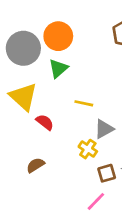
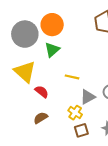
brown semicircle: (35, 165) -> (41, 118), moved
brown square: (107, 173) -> (81, 130), moved

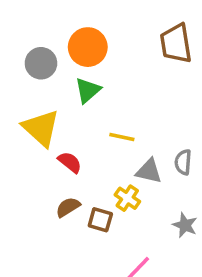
gray circle: (25, 34) -> (41, 63), size x0.7
gray triangle: (88, 97) -> (149, 171), turned 42
brown square: (81, 130) -> (100, 220), moved, turned 32

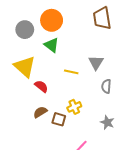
green triangle: (88, 90) -> (52, 45), turned -42
gray triangle: (149, 171) -> (96, 63), moved, turned 49
yellow cross: (127, 198) -> (74, 107), turned 32

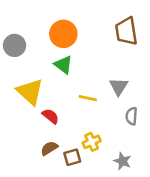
gray circle: (25, 30) -> (15, 45), moved
brown square: (59, 119) -> (72, 157), turned -32
gray star: (107, 122) -> (122, 161), moved

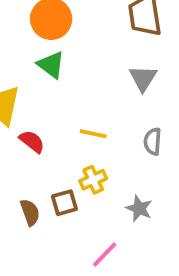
gray triangle: (119, 87) -> (143, 78), moved
yellow line: (88, 98) -> (93, 134), moved
brown semicircle: (49, 148) -> (30, 212), moved, turned 102

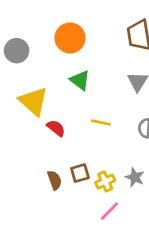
green triangle: (51, 65) -> (80, 80), moved
yellow cross: (93, 180) -> (105, 182), moved

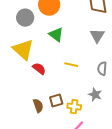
gray circle: (17, 51) -> (25, 18), moved
gray star: (135, 177) -> (95, 95), moved
yellow cross: (105, 182) -> (74, 107), turned 32

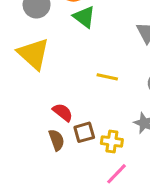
green triangle: (56, 35) -> (84, 17), moved
red semicircle: (39, 69) -> (63, 112), moved

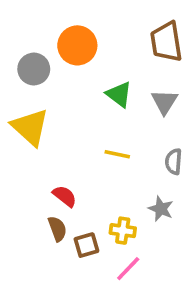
green triangle: (84, 17) -> (119, 94), moved
brown square: (84, 132) -> (86, 245), moved

